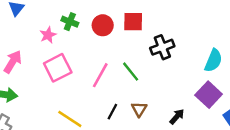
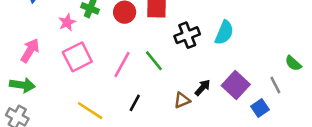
cyan semicircle: (213, 61) -> (224, 33), moved
brown triangle: (139, 109) -> (182, 100), moved, turned 35
black arrow: (177, 117) -> (202, 88), moved

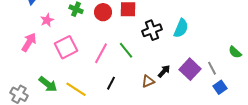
pink star: (67, 22) -> (47, 20), moved
green arrow: (22, 85) -> (48, 84), moved, turned 30
gray line: (275, 85) -> (212, 68), moved
blue square: (260, 108) -> (220, 87), moved

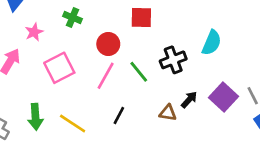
red circle: (103, 12) -> (108, 44), moved
black cross: (152, 30) -> (173, 60), moved
brown triangle: (148, 81) -> (168, 113), turned 32
green arrow: (48, 84) -> (35, 117), turned 48

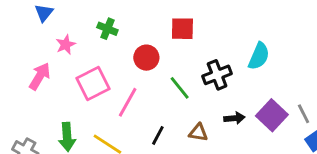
pink line: (106, 76) -> (128, 102), moved
black arrow: (189, 100) -> (234, 118), turned 42
brown triangle: (168, 113) -> (198, 133), moved

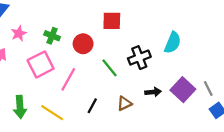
green cross: (107, 29) -> (52, 36), moved
brown triangle: (198, 133) -> (124, 103), turned -35

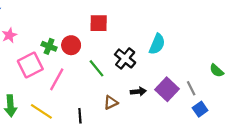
green cross: (52, 36) -> (49, 46), moved
black cross: (139, 58) -> (125, 58), turned -30
black line: (92, 106) -> (80, 116), moved, turned -32

